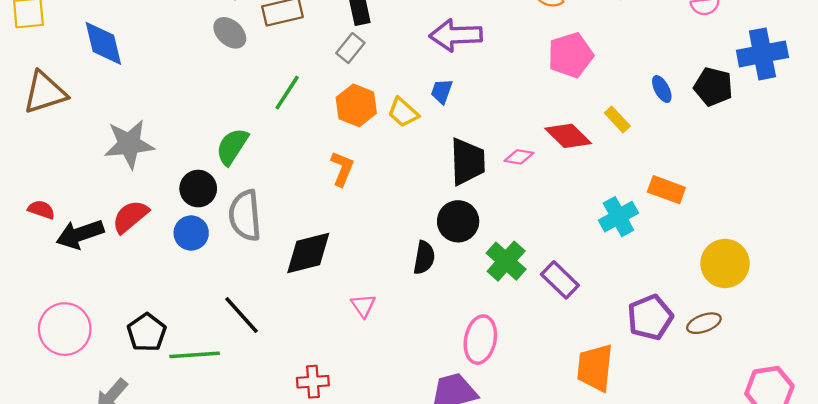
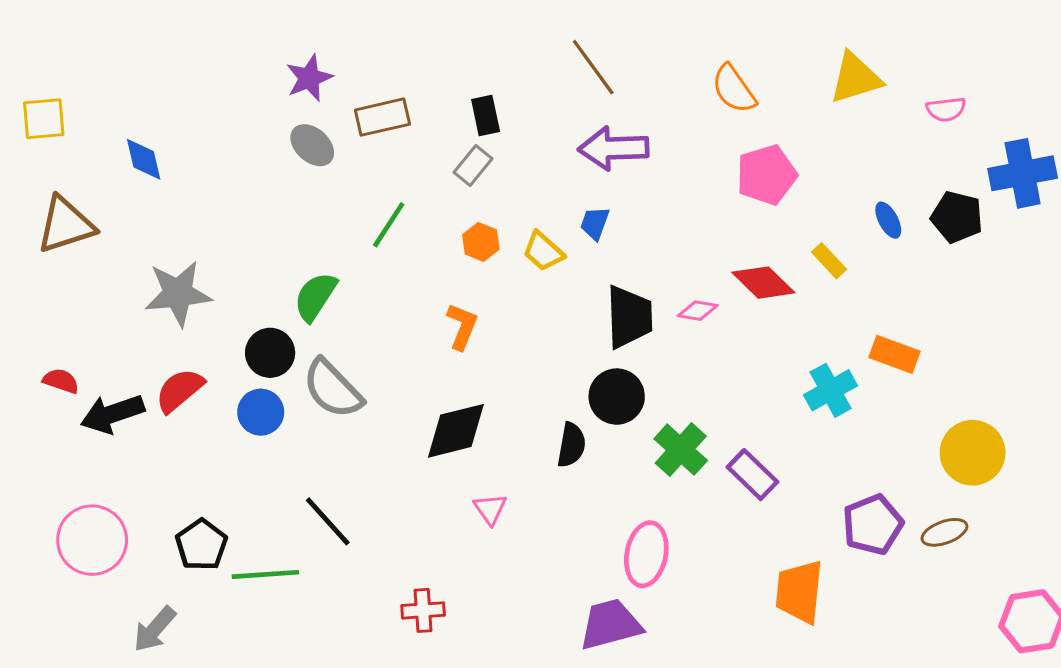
blue diamond: (103, 43) -> (144, 159), size x0.7
orange hexagon: (356, 105) -> (481, 242), size x0.7
gray semicircle: (245, 215) -> (333, 389), turned -39
black diamond: (308, 253) -> (456, 431), moved

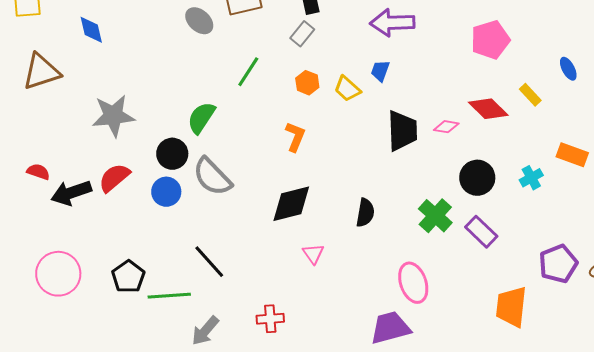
cyan cross: (831, 390) -> (531, 178), size x0.7
black circle: (617, 397) -> (477, 178), moved
pink ellipse: (646, 554) -> (413, 283), turned -30
gray arrow: (155, 629) -> (205, 331), moved

